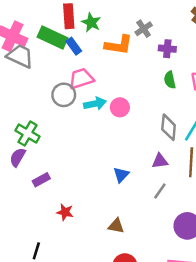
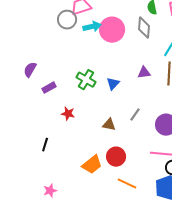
pink circle: (120, 107) -> (112, 30), size x1.6
gray diamond: (169, 127) -> (144, 28), moved
green cross: (28, 134) -> (86, 80), moved
gray line: (160, 191) -> (135, 115), moved

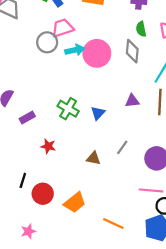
red circle: (116, 157) -> (43, 194), moved

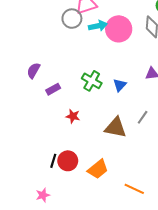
brown triangle: (94, 158) -> (116, 128), size x1.6
black line: (23, 180) -> (53, 161), moved
pink star: (28, 231) -> (43, 195), moved

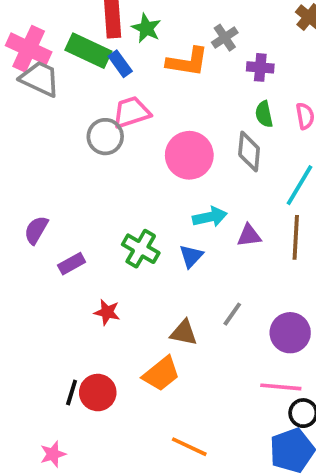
cyan arrow: (98, 26) -> (210, 217), moved
brown triangle: (116, 128) -> (184, 333), size x0.7
orange trapezoid: (98, 169) -> (161, 374), moved
orange line: (134, 189) -> (189, 447), moved

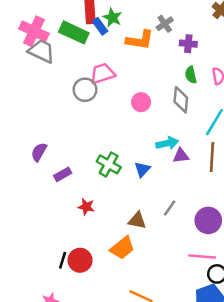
blue rectangle: (120, 64) -> (100, 26), moved
pink circle: (189, 155) -> (141, 102), size x0.6
cyan arrow: (210, 217) -> (167, 143), moved

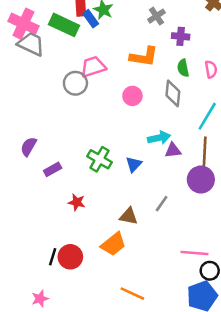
orange L-shape: (140, 40) -> (144, 57), moved
purple circle: (208, 220) -> (201, 180), moved

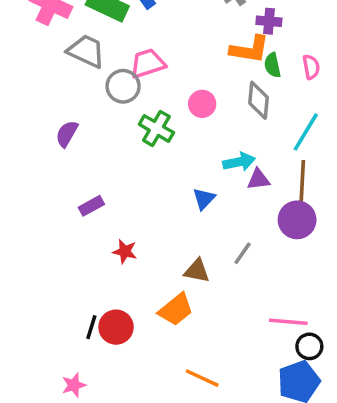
gray trapezoid: (31, 44) -> (86, 51), moved
orange L-shape: (144, 57) -> (250, 49), moved
purple semicircle: (29, 147) -> (67, 134), moved
green cross: (99, 159) -> (156, 128), moved

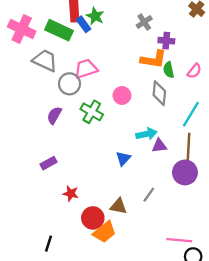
pink semicircle: (311, 67) -> (194, 71), turned 49
purple semicircle: (67, 134) -> (54, 115), moved
red circle: (116, 327) -> (93, 218), moved

